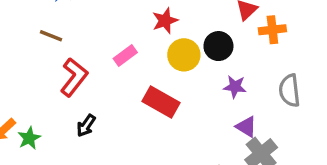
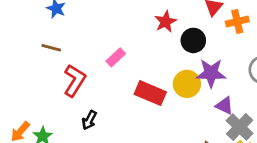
red star: (165, 21) -> (166, 22), moved
yellow circle: (184, 55) -> (187, 84), moved
purple star: (235, 87) -> (211, 73), size x1.5

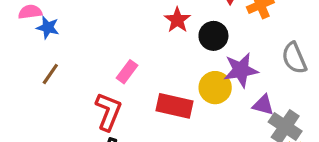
brown line: (51, 48) -> (50, 74), turned -60
red L-shape: (75, 81) -> (108, 112), moved

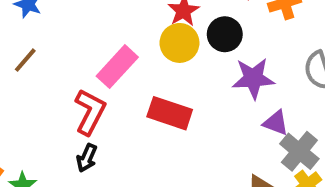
pink rectangle: (127, 72) -> (117, 67), size x1.5
yellow circle: (215, 88) -> (179, 43), moved

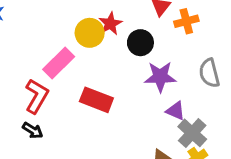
yellow circle: (179, 43) -> (90, 33), moved
black arrow: (87, 158) -> (33, 130), turned -84

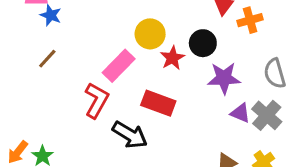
red star: (110, 24) -> (172, 58), moved
black arrow: (33, 130) -> (130, 135), moved, size x1.6
gray cross: (192, 133) -> (267, 115), moved

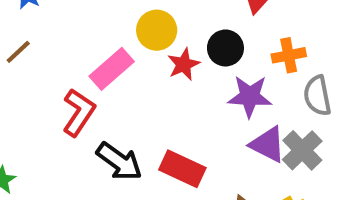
orange cross: (250, 20) -> (289, 55), moved
red rectangle: (158, 103) -> (182, 169), moved
purple triangle: (240, 113) -> (268, 144), size x1.4

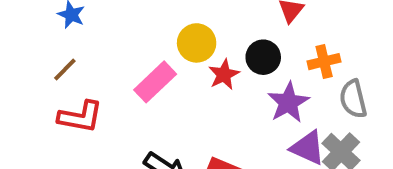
purple star: (250, 96) -> (288, 102), turned -30
red L-shape: (79, 112) -> (80, 117), moved, turned 69

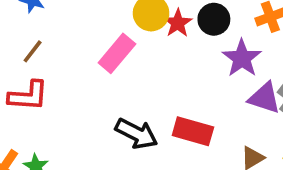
red star: (224, 75) -> (178, 23), moved
red L-shape: (80, 117) -> (28, 96), moved

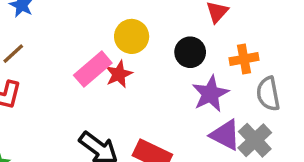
red star: (178, 23) -> (119, 74), moved

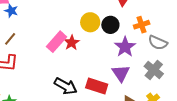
yellow circle: (132, 36) -> (90, 22), moved
gray semicircle: (268, 94) -> (158, 43), turned -48
purple triangle: (225, 135) -> (121, 73), moved, turned 36

